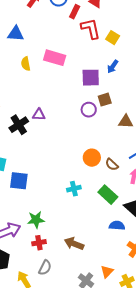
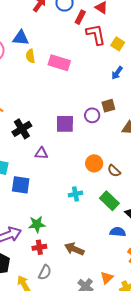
yellow semicircle: (26, 64) -> (30, 56), moved
purple square: (91, 78) -> (65, 124), moved
purple triangle: (39, 115) -> (41, 153), moved

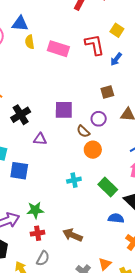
red L-shape: (96, 34) -> (95, 45), moved
purple circle: (92, 115) -> (99, 119), moved
brown semicircle: (114, 171) -> (83, 131), moved

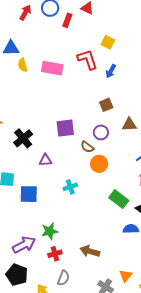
cyan cross: (74, 180) -> (70, 187), moved

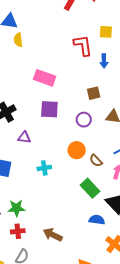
yellow square: (108, 42) -> (106, 32), turned -32
pink rectangle: (52, 68) -> (45, 78), moved
blue arrow: (111, 71) -> (104, 61), turned -40
brown semicircle: (87, 147) -> (96, 161), moved

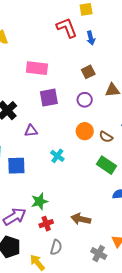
cyan cross: (44, 168) -> (57, 156), turned -32

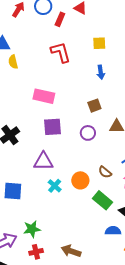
red L-shape: (67, 28) -> (61, 52), moved
purple triangle: (31, 131) -> (43, 161), moved, size x1.5
orange circle: (85, 131) -> (80, 180), moved

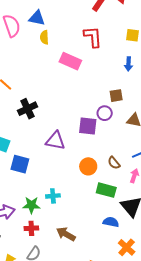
pink rectangle: (44, 96) -> (70, 61), moved
purple square: (53, 127) -> (88, 126), moved
purple circle: (88, 133) -> (105, 113), moved
cyan cross: (55, 186) -> (53, 196), moved, turned 32
green rectangle: (102, 200) -> (106, 190), turned -36

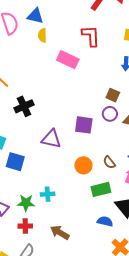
brown square: (116, 96) -> (113, 95), turned 32
purple circle: (105, 113) -> (110, 114), moved
green rectangle: (106, 190) -> (101, 189), turned -30

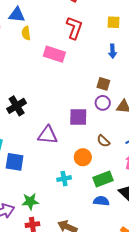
red L-shape: (91, 36) -> (74, 28), turned 30
brown semicircle: (109, 162) -> (103, 141), moved
cyan cross: (48, 194) -> (64, 179), moved
blue semicircle: (105, 221) -> (101, 201), moved

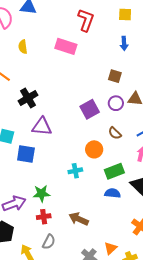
yellow semicircle: (26, 33) -> (23, 47), moved
purple circle: (103, 103) -> (116, 103), moved
purple square: (78, 117) -> (90, 109), turned -30
purple triangle: (48, 135) -> (42, 127), moved

